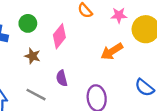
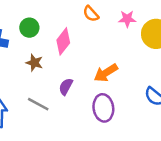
orange arrow: (112, 51) -> (106, 73), moved
purple semicircle: (62, 78) -> (66, 87), turned 42

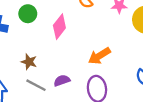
brown star: (34, 63) -> (29, 62), moved
purple semicircle: (66, 87) -> (62, 81), moved, turned 42

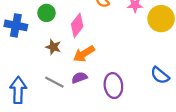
orange arrow: (99, 56) -> (84, 54), moved
brown star: (29, 62) -> (53, 47), moved

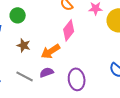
pink diamond: (77, 25) -> (69, 30), moved

